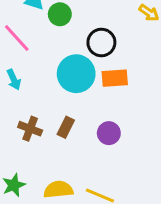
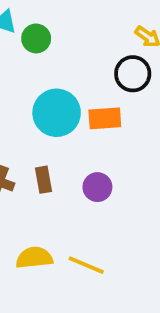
black circle: (101, 43) -> (133, 74), moved
brown rectangle: (66, 127) -> (44, 180), turned -36

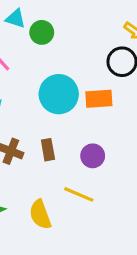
yellow semicircle: (34, 258) -> (40, 214), turned -104
yellow line: (86, 265) -> (79, 194), moved

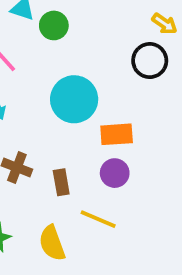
orange rectangle: (99, 99) -> (117, 134), moved
brown rectangle: (48, 150) -> (61, 182), moved

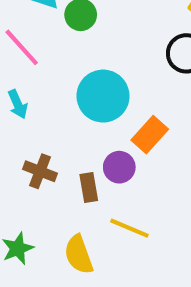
orange rectangle: (117, 134) -> (150, 135), turned -44
purple circle: (115, 173) -> (119, 167), moved

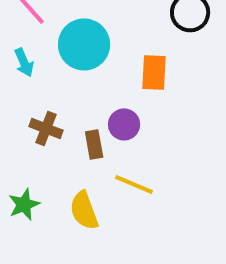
cyan circle: (103, 96) -> (84, 44), moved
orange rectangle: (150, 135) -> (154, 72), moved, turned -39

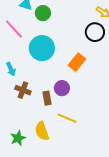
cyan arrow: (24, 62) -> (11, 69), moved
orange rectangle: (154, 72) -> (77, 62), turned 36
green star: (24, 204) -> (18, 138), moved

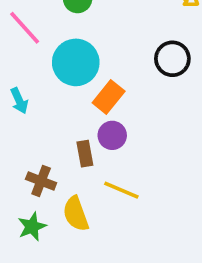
black circle: (95, 32) -> (172, 59), moved
orange rectangle: (77, 62) -> (109, 97), moved
brown cross: (23, 90) -> (41, 181), moved

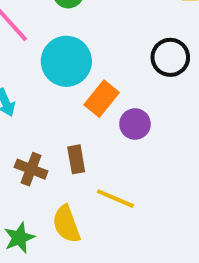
purple circle: (112, 135) -> (135, 124), moved
brown cross: (41, 181) -> (31, 169), moved

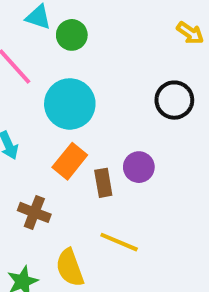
orange rectangle: (102, 99) -> (70, 161), moved
brown rectangle: (76, 159) -> (103, 183), moved

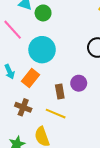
orange rectangle: (70, 161) -> (30, 78), moved
yellow line: (119, 242) -> (56, 114), moved

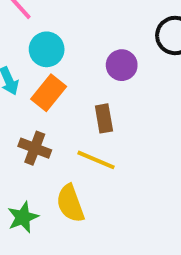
cyan circle: (42, 50) -> (47, 49), moved, size x0.7
purple circle: (79, 83) -> (122, 65), moved

